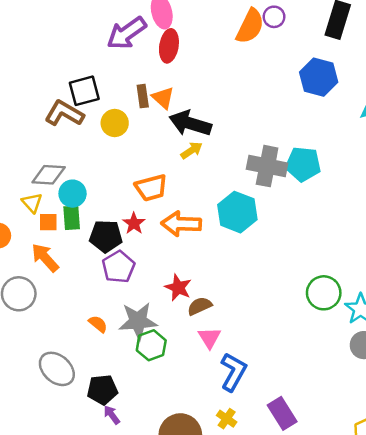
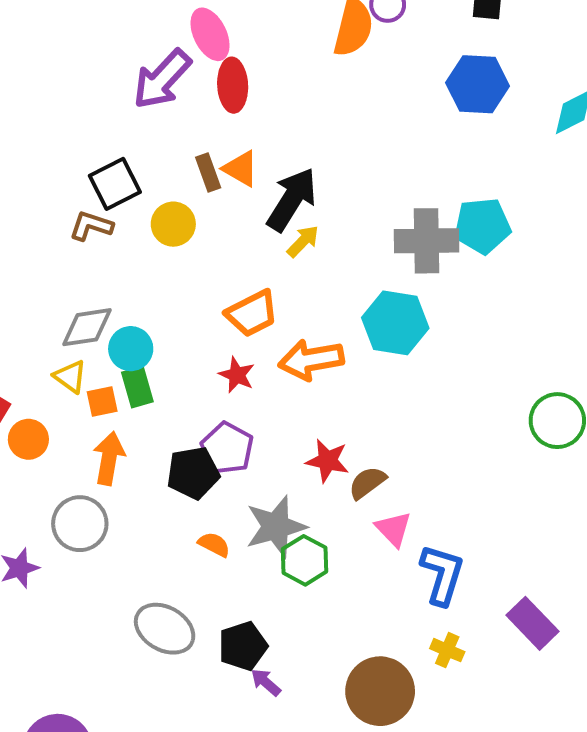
brown L-shape: (64, 113) -> (91, 226), size x0.7
black arrow: (190, 123) -> (292, 199), turned 117
black pentagon: (106, 236) -> (193, 473), moved
orange arrow: (45, 258) -> (109, 458), turned 64

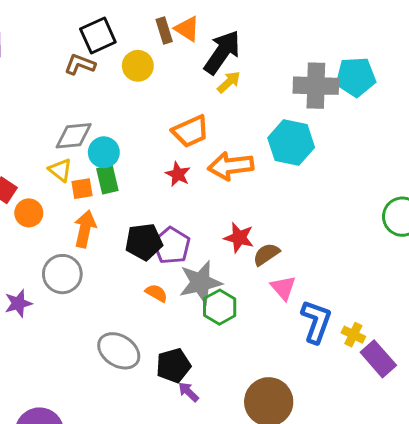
purple pentagon: (227, 448) -> (172, 246), moved
yellow cross: (447, 650) -> (353, 335), moved

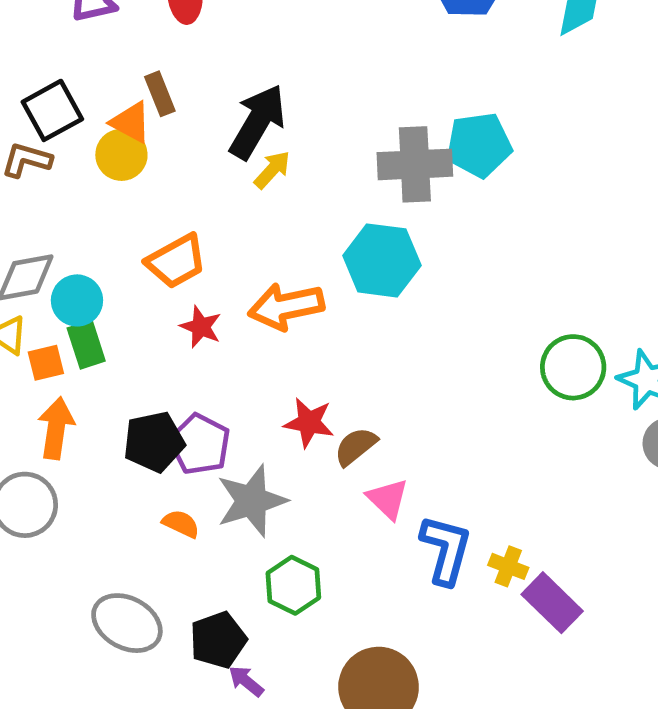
orange triangle: (187, 29) -> (131, 122), moved
orange trapezoid: (191, 131) -> (176, 261), moved
green hexagon: (220, 307) -> (293, 585), moved

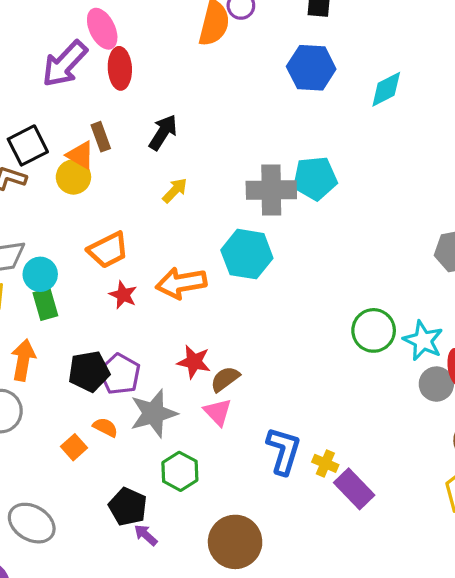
black arrow: (258, 122) -> (163, 132), moved, size x0.7
orange square: (46, 363) -> (74, 447), moved, turned -30
pink triangle: (388, 499) -> (218, 412), moved
gray ellipse: (127, 623) -> (32, 523), moved
black pentagon: (218, 640) -> (128, 507), turned -30

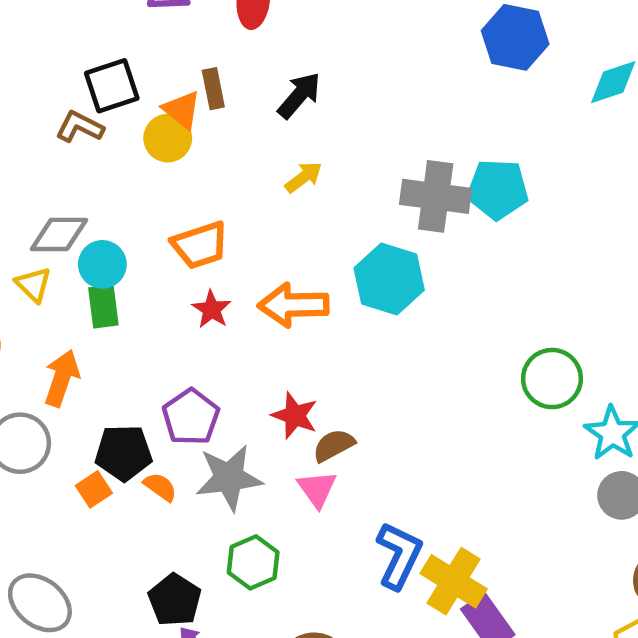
green circle: (374, 330) -> (552, 379), moved
black pentagon: (89, 371) -> (124, 453), moved
orange square: (74, 447) -> (94, 489), moved
yellow cross: (325, 463) -> (454, 581), size x1.8

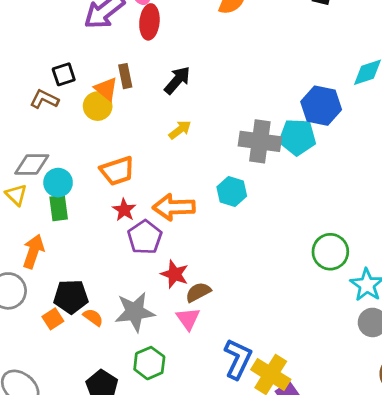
blue hexagon: (515, 37) -> (321, 106), moved
black square: (112, 86) -> (64, 74), size x0.7
cyan hexagon: (389, 279) -> (232, 191), size x0.7
purple pentagon: (191, 417) -> (145, 237), moved

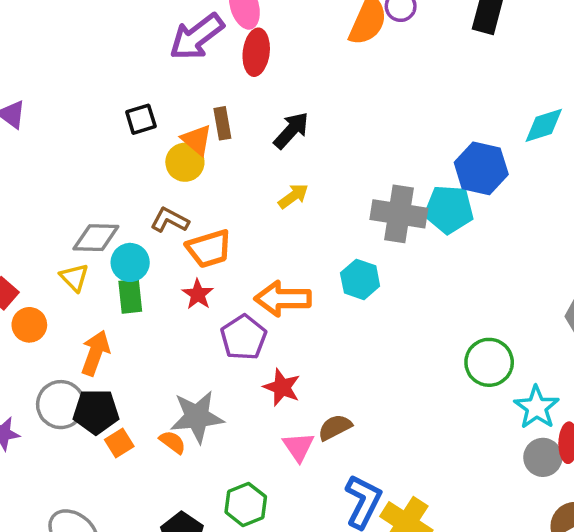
brown L-shape: (44, 99) -> (170, 220), moved
red star: (124, 210) -> (198, 294), moved
brown semicircle: (198, 292) -> (335, 427), moved
black pentagon: (71, 297) -> (96, 412), moved
gray star: (135, 312) -> (197, 417), moved

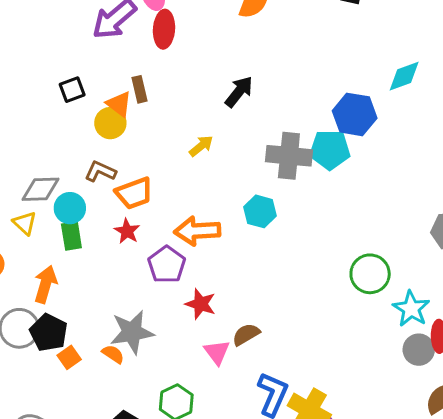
black arrow: (291, 130) -> (239, 92), moved
black pentagon: (96, 412) -> (49, 333), turned 30

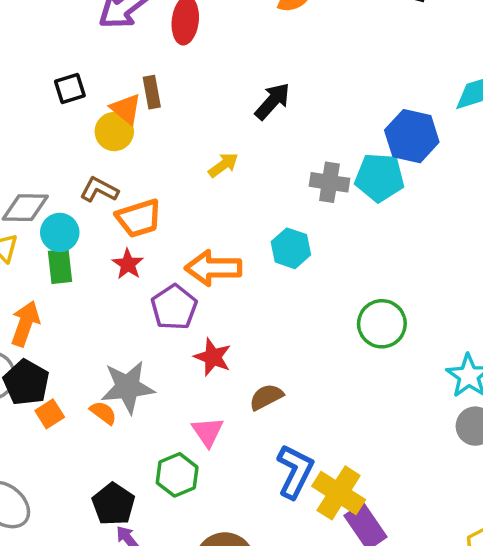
gray cross: (289, 156) -> (329, 182), size x0.7
green circle: (370, 274) -> (382, 324), moved
pink triangle: (217, 352) -> (208, 432), moved

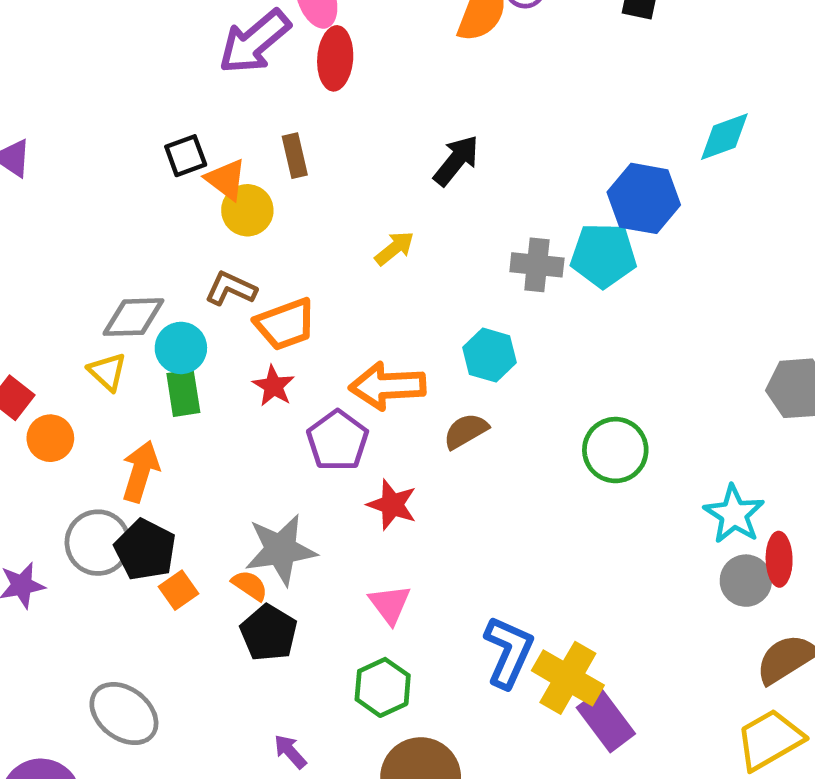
orange triangle: (126, 109) -> (226, 179), moved
brown semicircle: (266, 397) -> (466, 431), moved
green hexagon: (177, 475) -> (383, 687), moved
black pentagon: (113, 504) -> (269, 633), moved

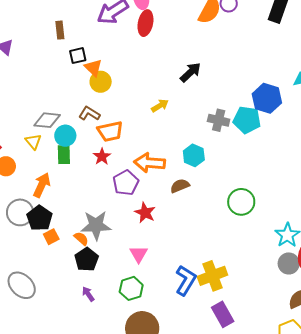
brown rectangle: (295, 156) -> (60, 30), moved
yellow cross: (568, 678) -> (212, 276), moved, turned 32
purple arrow: (290, 752) -> (88, 294), moved

